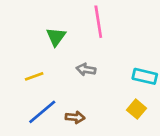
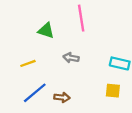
green triangle: (56, 37) -> (46, 31), turned -48
yellow square: (137, 109) -> (113, 91), turned -35

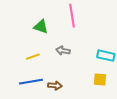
yellow line: (28, 63) -> (33, 57), moved
blue line: (35, 93) -> (31, 82), turned 30

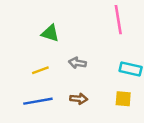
pink line: (72, 16) -> (118, 20), moved
brown arrow: (55, 86) -> (79, 99), moved

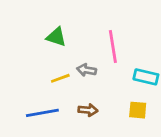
pink line: (118, 20) -> (113, 47), moved
yellow line: (40, 70) -> (60, 78), moved

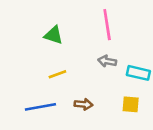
pink line: (113, 47) -> (107, 25), moved
gray arrow: (87, 70) -> (107, 61), moved

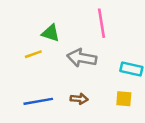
gray arrow: (107, 61) -> (82, 58), moved, size x1.6
yellow line: (57, 74) -> (33, 54), moved

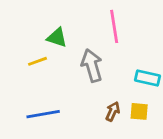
gray arrow: (82, 58) -> (92, 65), turned 64
brown arrow: (79, 99) -> (113, 111), moved, turned -70

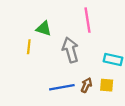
yellow line: (37, 61) -> (29, 47), turned -64
blue line: (43, 114) -> (62, 87), moved

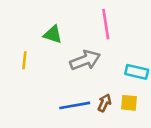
yellow line: (29, 47) -> (24, 60), moved
gray arrow: (70, 50) -> (85, 60), turned 85

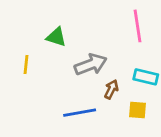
pink line: (106, 24) -> (138, 26), moved
brown arrow: (104, 103) -> (111, 89), moved

